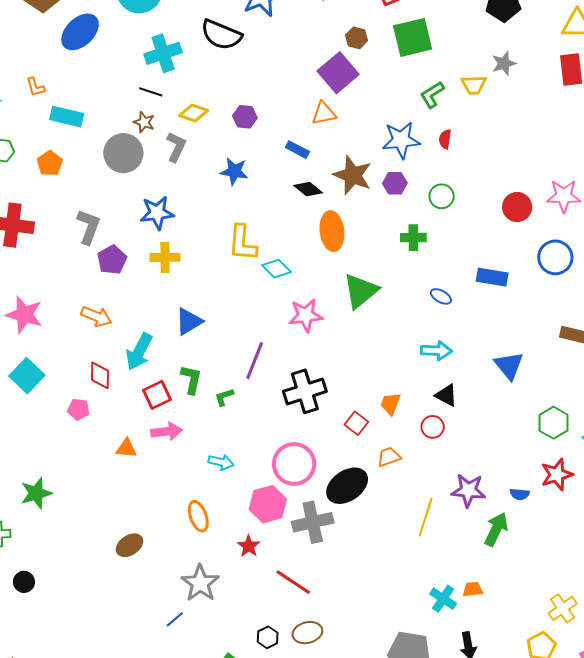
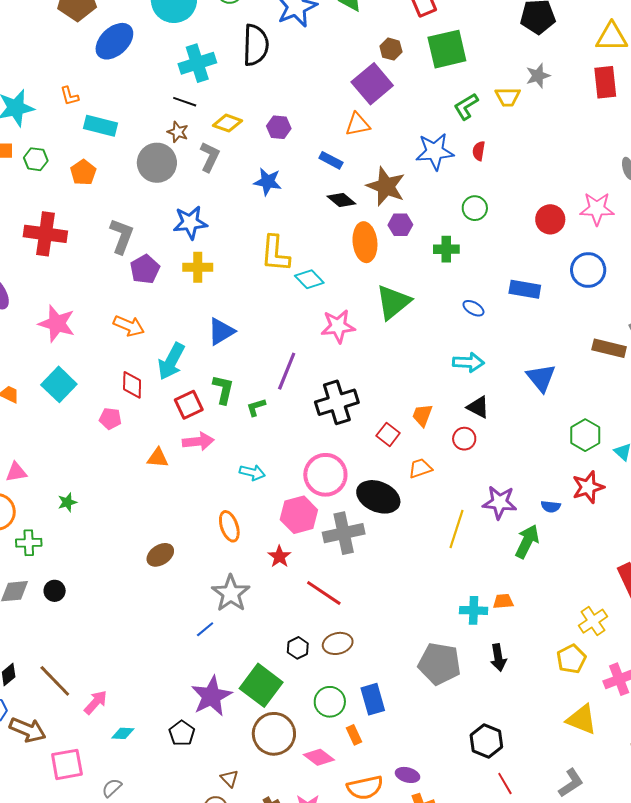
black semicircle: (221, 35) -> (256, 45), turned -111
purple hexagon: (395, 183) -> (400, 225), moved
black ellipse: (347, 486) -> (378, 497), turned 57
green star: (36, 493) -> (67, 502), size x0.6
cyan cross: (443, 599) -> (474, 610), turned -32

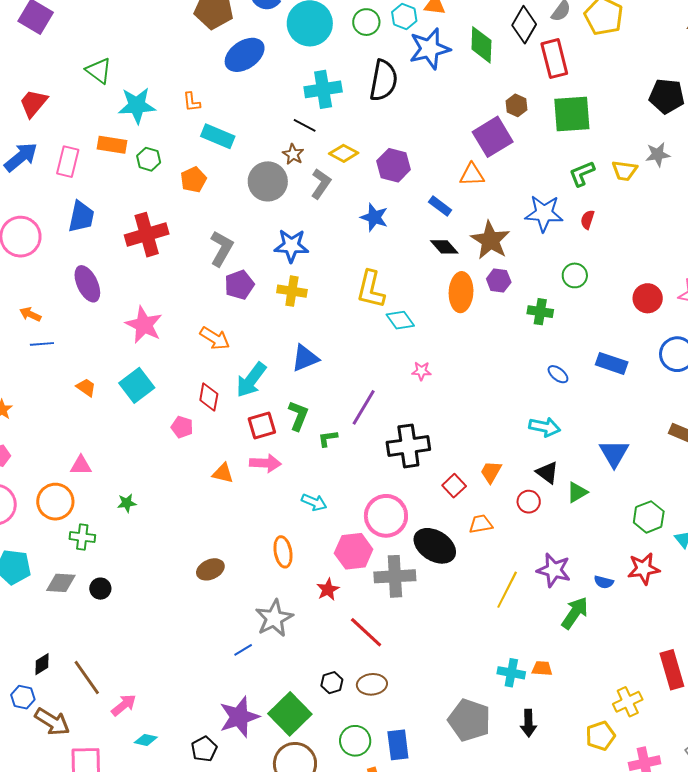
purple hexagon: (279, 127) -> (394, 165), size x1.4
red cross: (45, 234) -> (147, 235), turned -33
green triangle: (393, 302) -> (577, 492), moved, size x0.6
pink star: (338, 326) -> (421, 371), size x0.6

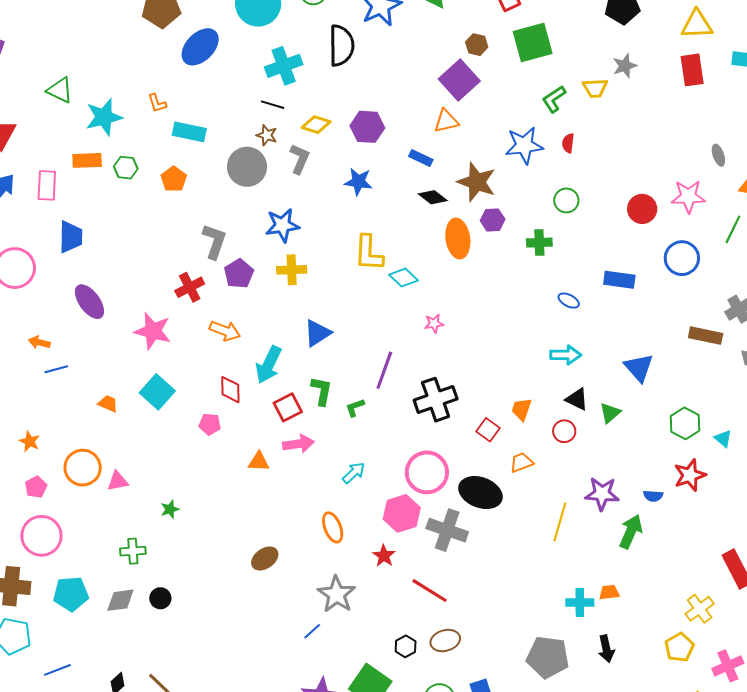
red cross: (147, 235) -> (190, 287), moved, size x0.7
orange circle: (55, 502) -> (83, 468), moved
cyan arrow: (314, 502) -> (354, 473), turned -55
gray cross: (395, 576) -> (447, 530), turned 33

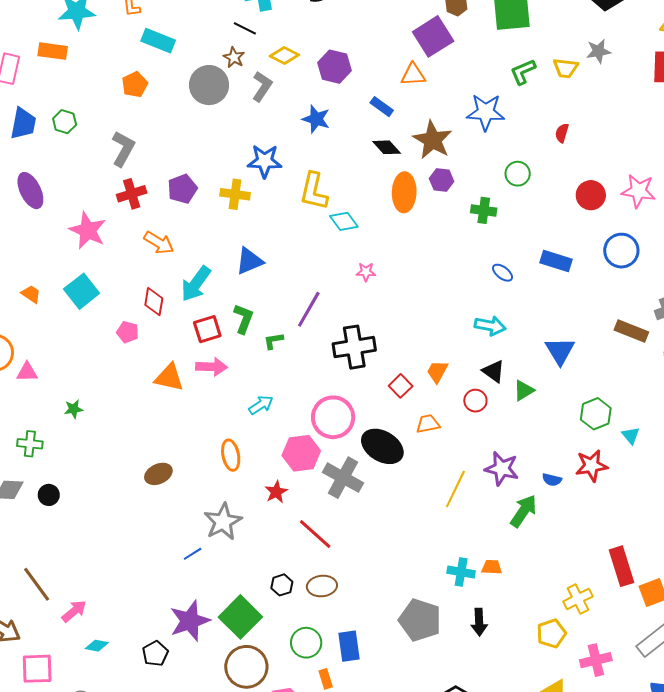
red semicircle: (568, 143) -> (562, 133), moved
green hexagon: (126, 168) -> (65, 122), moved
blue star: (282, 225) -> (265, 161), moved
gray L-shape: (214, 241) -> (123, 149), moved
orange triangle: (259, 462) -> (169, 378), size x1.4

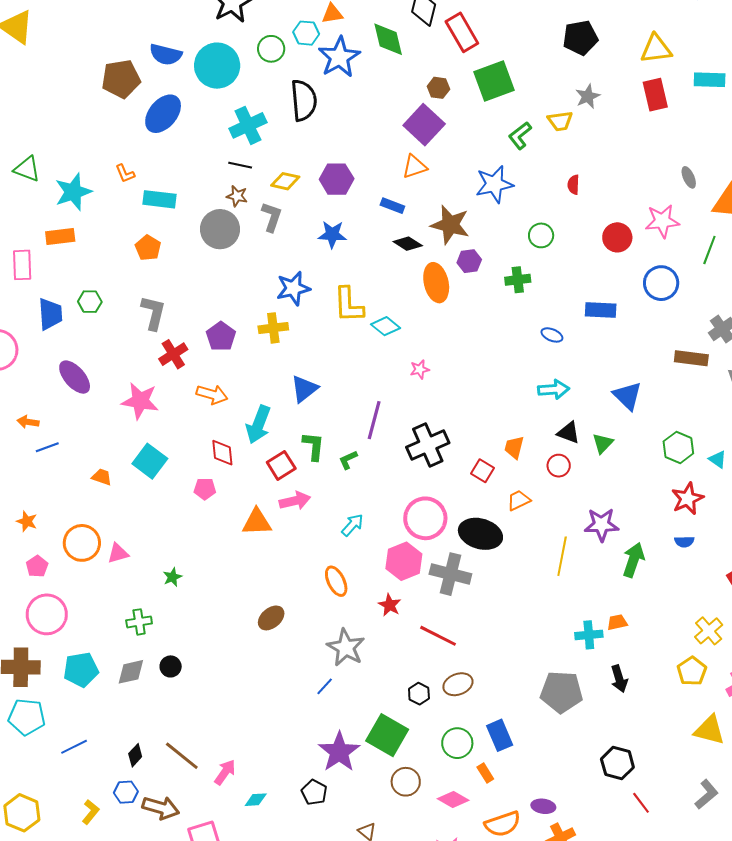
blue semicircle: (552, 480) -> (684, 542), moved
brown circle: (246, 667) -> (406, 782), size x0.7

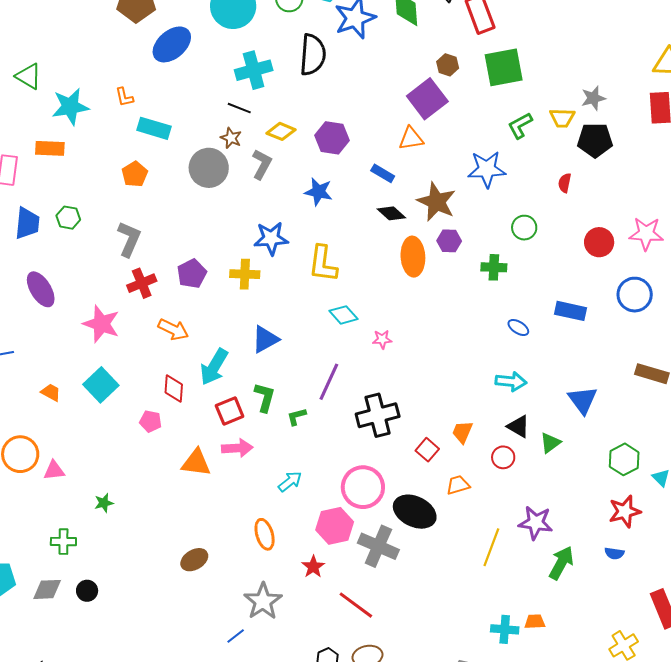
black pentagon: (580, 38) -> (595, 140), moved
cyan diamond: (385, 326) -> (343, 315), moved

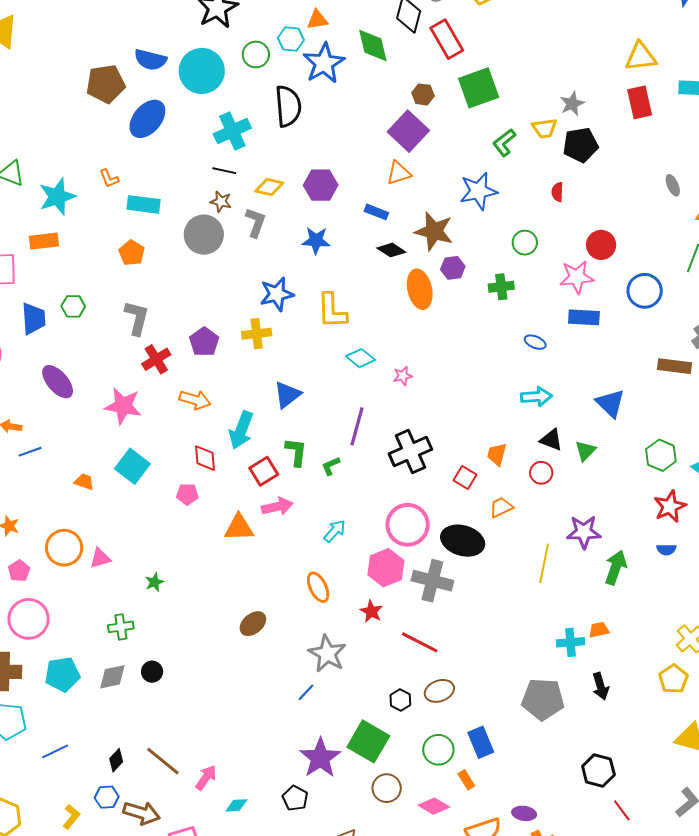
pink star: (646, 234) -> (577, 277), moved

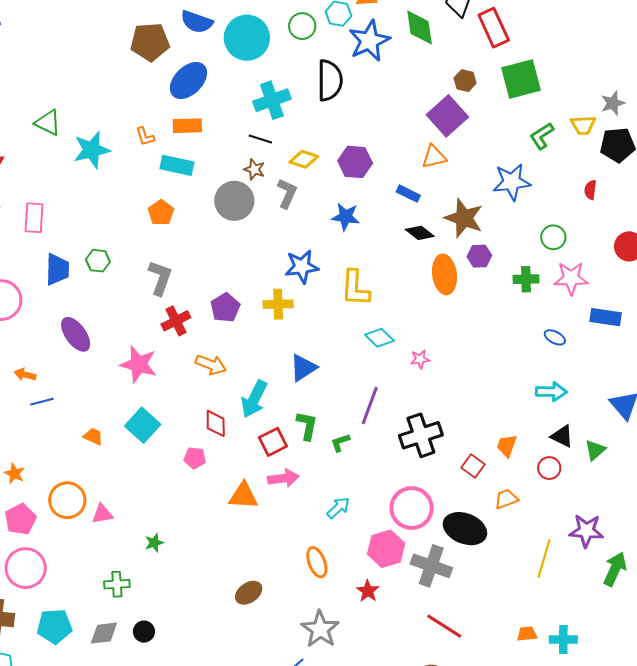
orange rectangle: (44, 241) -> (187, 126), moved
pink star: (577, 277) -> (571, 278), moved
pink pentagon: (19, 571) -> (20, 519), size x1.4
orange trapezoid: (599, 630) -> (527, 634), moved
red line: (420, 642) -> (444, 626), moved

